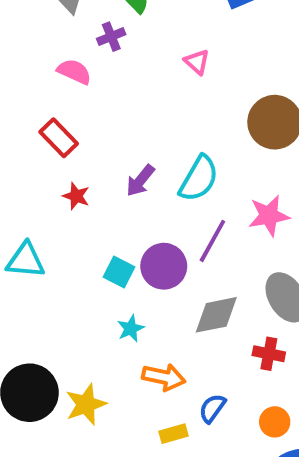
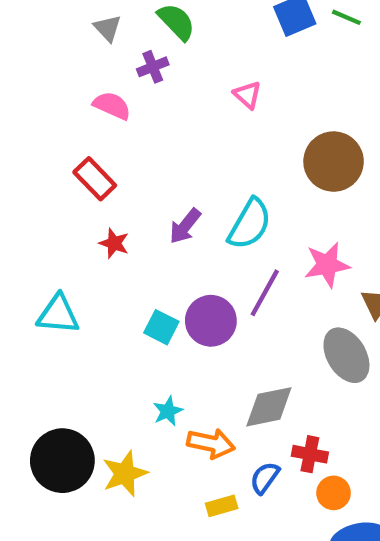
gray diamond: (216, 315) -> (269, 407), moved
cyan star: (131, 328) -> (168, 411), moved
red cross: (269, 354) -> (310, 454), moved

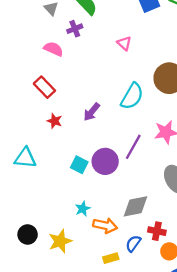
cyan semicircle: (250, 224) -> (132, 96), moved
black circle: (62, 461) -> (28, 234), size x0.6

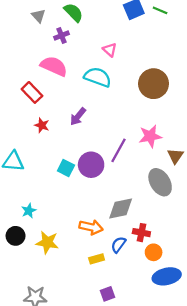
pink semicircle: (53, 49) -> (54, 66), moved, size x1.4
cyan semicircle: (132, 96) -> (98, 77), moved, turned -100
cyan star: (83, 209) -> (29, 211), moved
yellow star: (60, 241) -> (47, 242), turned 30

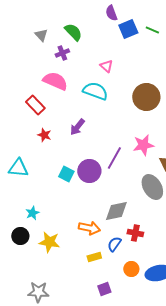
orange circle: (154, 252) -> (131, 269), moved

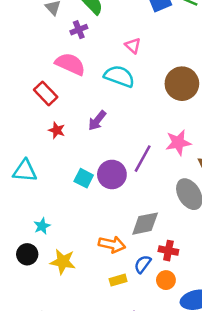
orange circle: (131, 269) -> (166, 280), moved

